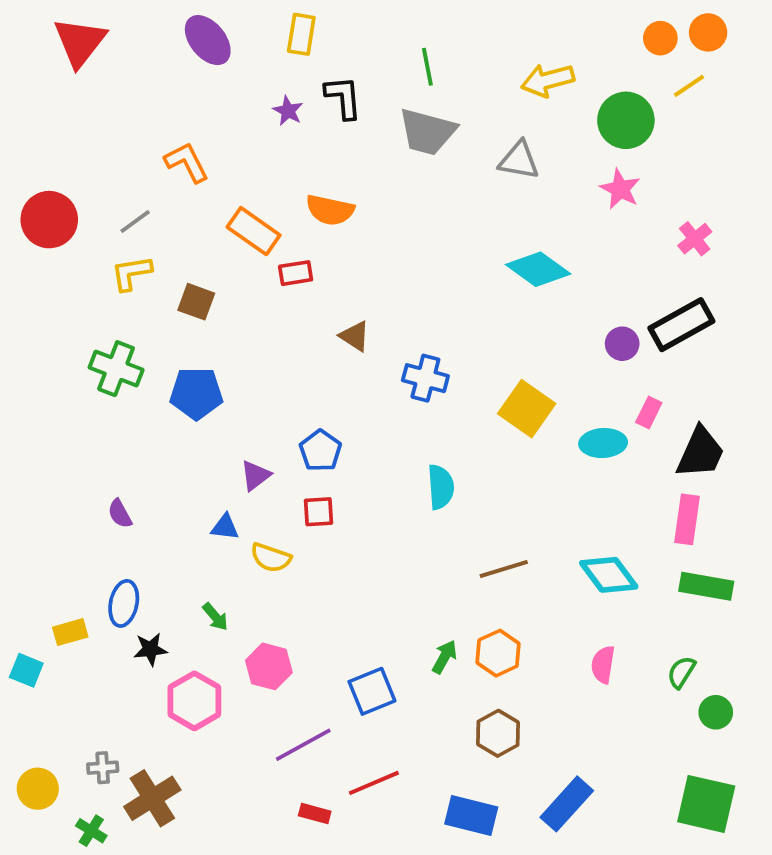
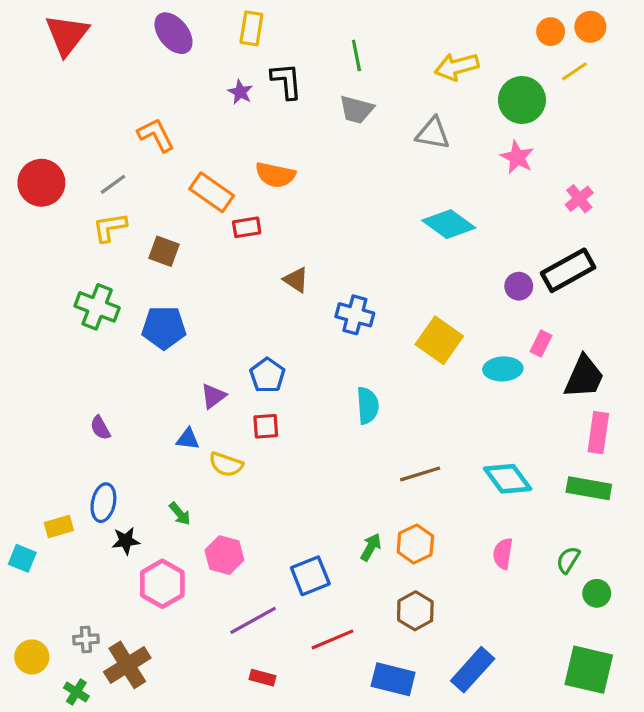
gray trapezoid: (427, 132) -> (356, 110), size x0.7
pink rectangle: (687, 519) -> (598, 433), moved
red line: (374, 783) -> (333, 639), moved

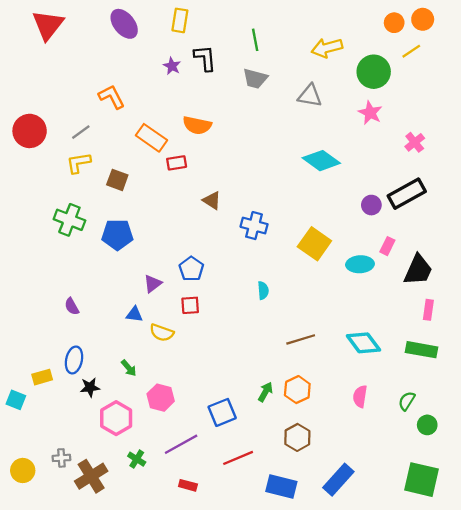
cyan semicircle: (368, 406) -> (263, 290), size x0.7
pink rectangle: (598, 433) -> (428, 310), size x0.7
green cross: (76, 692) -> (137, 459), moved

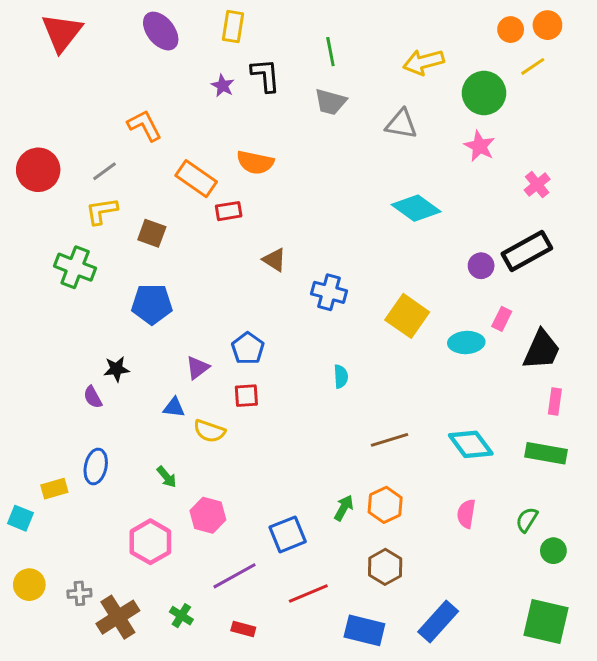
green cross: (69, 220) -> (75, 267), moved
black star: (90, 387) -> (116, 369), moved
green cross: (137, 459) -> (181, 616), moved
yellow circle: (23, 470) -> (29, 585), moved

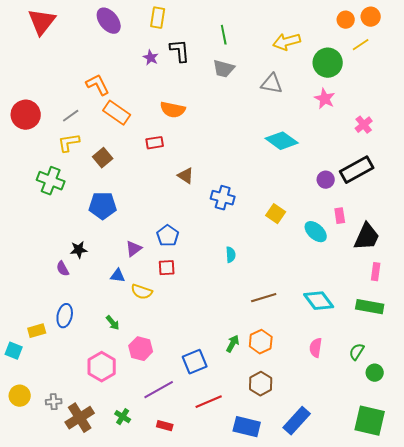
orange rectangle: (196, 179) -> (117, 113), moved
brown square: (152, 233) -> (103, 158), turned 30
yellow square: (407, 316) -> (276, 214), size x0.7
pink rectangle: (502, 319) -> (340, 216), turned -35
cyan ellipse: (466, 343) -> (316, 232), turned 45

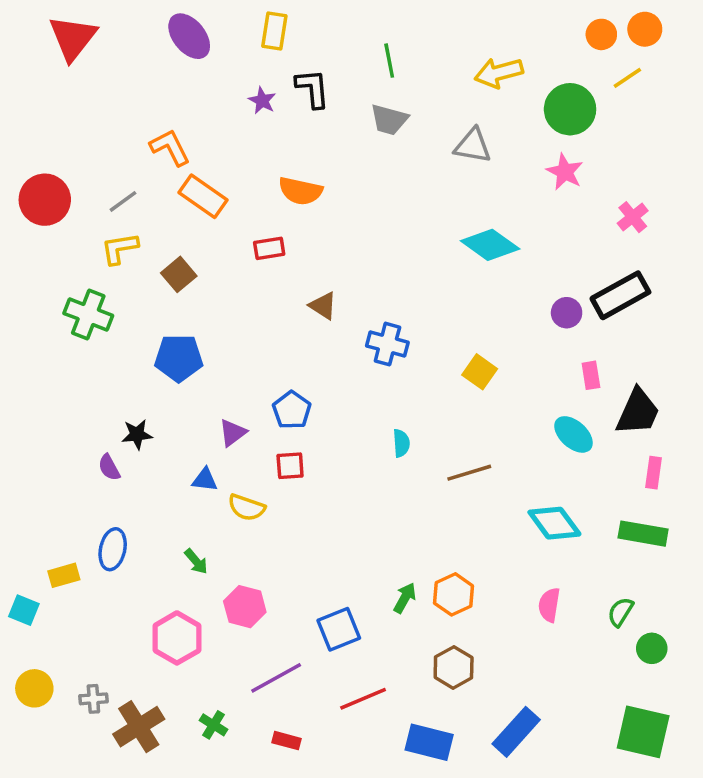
cyan ellipse: (316, 232) -> (574, 434), moved
brown line: (264, 298) -> (469, 473), moved

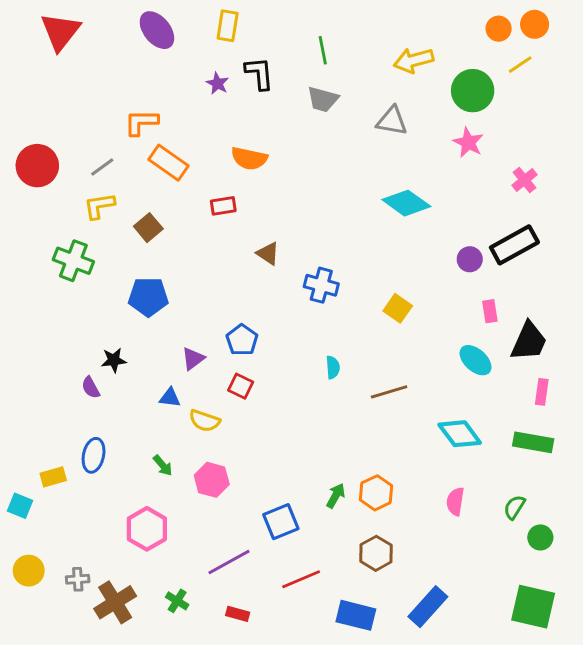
orange L-shape: (170, 147) -> (141, 122), turned -63
red square: (290, 466) -> (241, 386), turned 30
pink hexagon: (245, 607) -> (212, 480), moved

